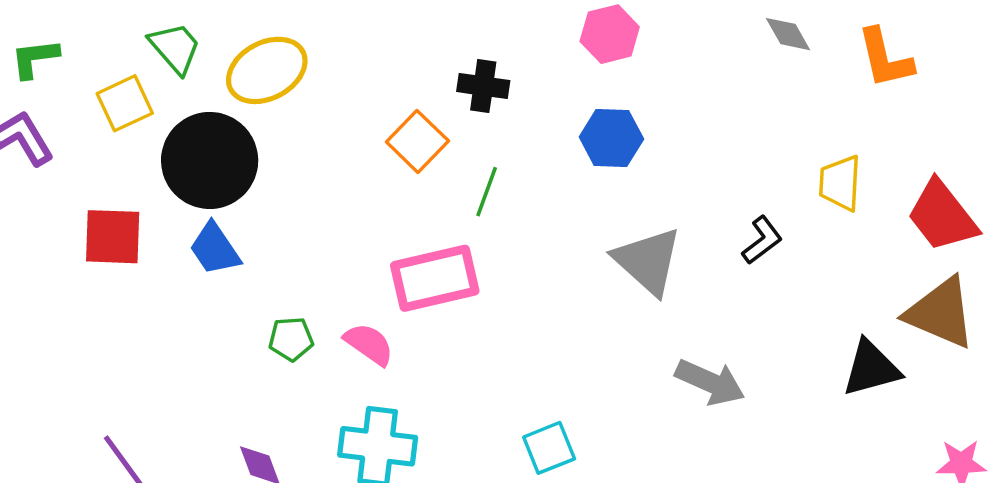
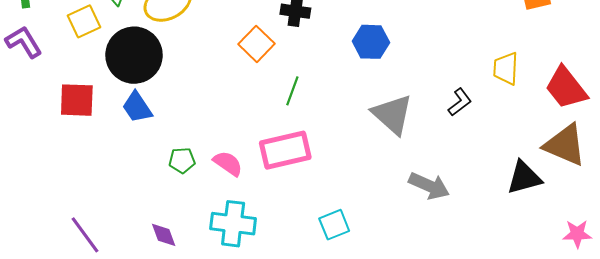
green line: (487, 192) -> (292, 91), moved
pink rectangle: (435, 278) -> (285, 150), moved

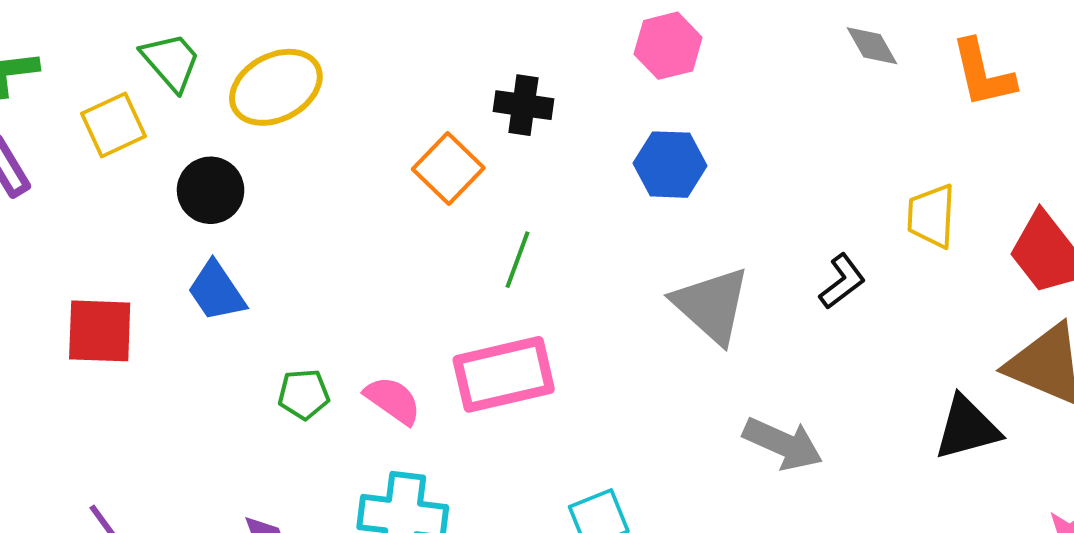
black circle: (134, 55) -> (211, 190), size x0.6
red square: (77, 100) -> (100, 331), moved

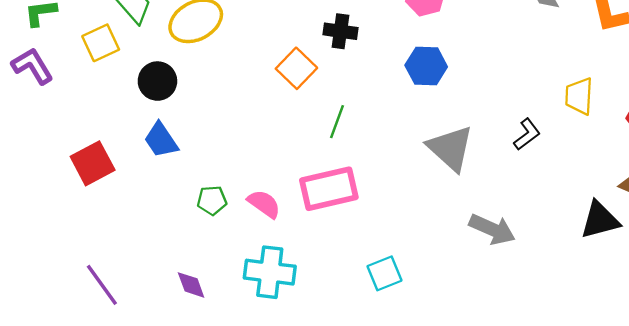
red square: (100, 331) -> (93, 163), turned -30

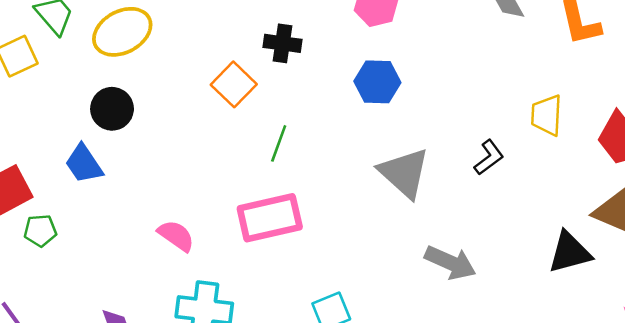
black circle: (157, 81) -> (112, 109), moved
green pentagon: (212, 200) -> (40, 231), moved
pink semicircle: (264, 204) -> (176, 236), moved

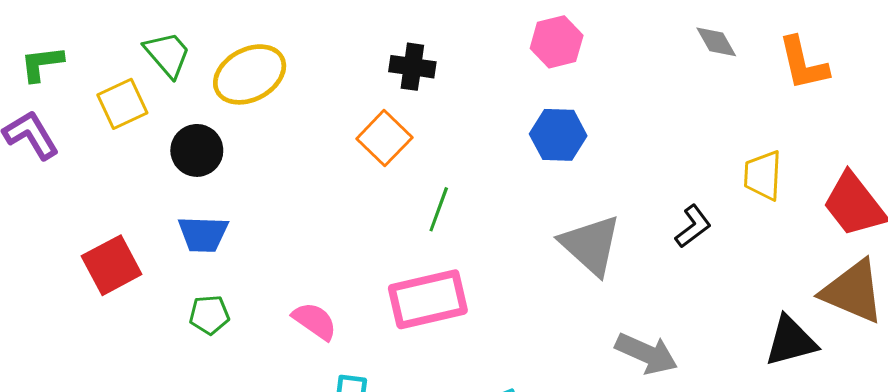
black cross: (283, 43) -> (412, 67), moved
black circle: (112, 109) -> (197, 150), moved
blue trapezoid: (84, 164) -> (203, 234), turned -54
green pentagon: (40, 231) -> (209, 315), moved

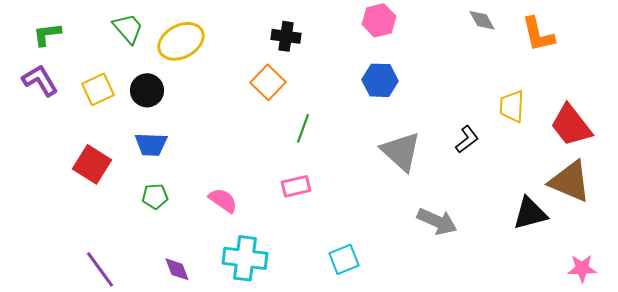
yellow square: (122, 104) -> (98, 89), moved
red square: (112, 265) -> (92, 164), turned -30
pink rectangle: (428, 299) -> (296, 186), size x0.6

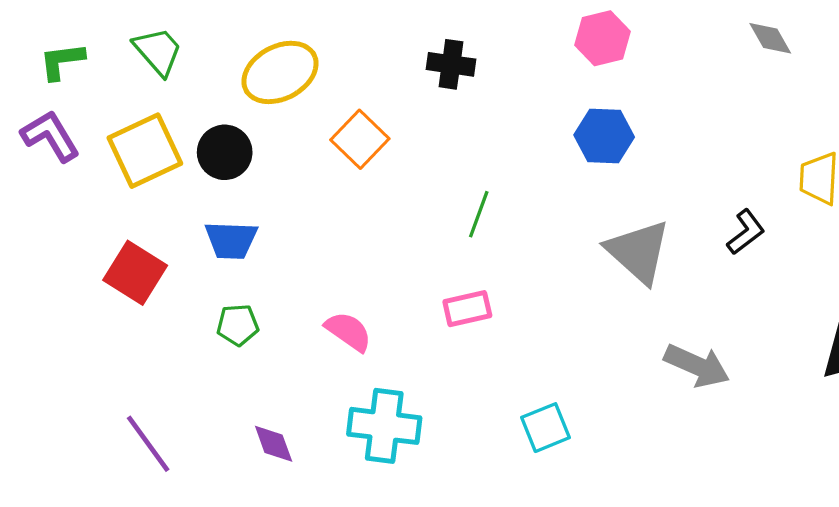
green trapezoid: (128, 28) -> (158, 51), moved
orange square: (268, 82) -> (360, 139), moved
yellow square: (98, 89) -> (145, 151), size x1.4

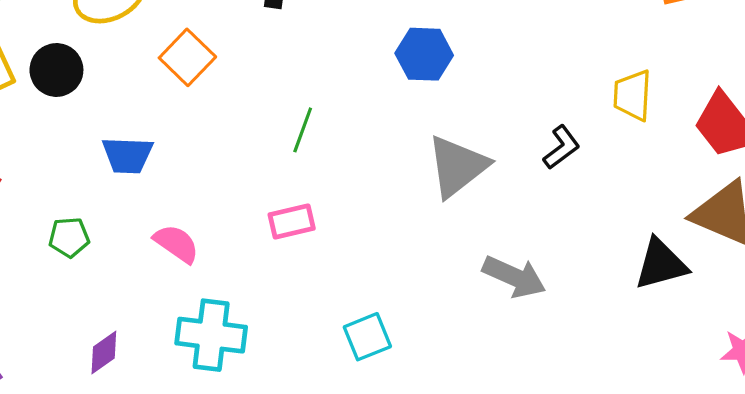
blue trapezoid: (231, 240) -> (127, 155), moved
gray triangle: (638, 252) -> (457, 166), turned 40
purple diamond: (274, 444) -> (104, 352), turned 75

